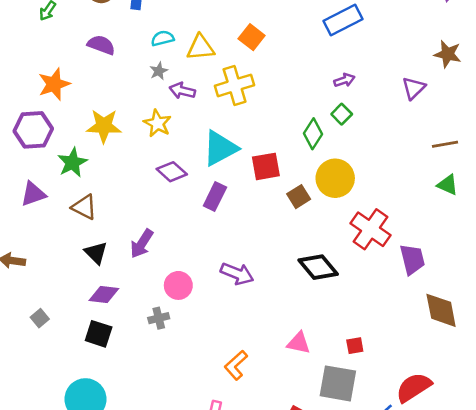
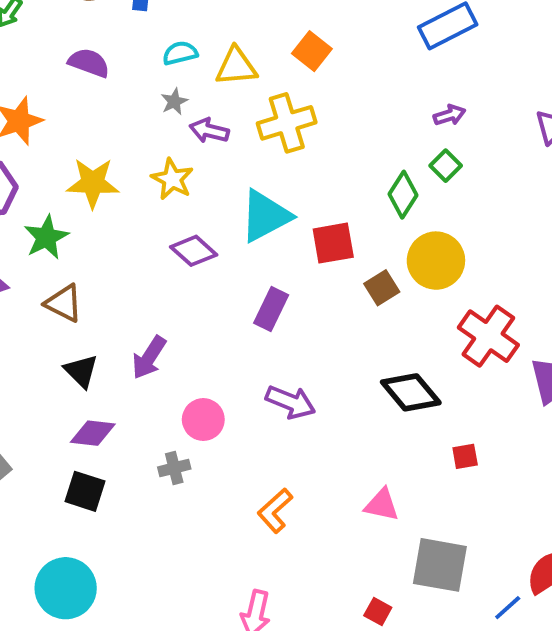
purple rectangle: (215, 197) -> (271, 309), moved
red square: (355, 346) -> (465, 456), moved
orange L-shape: (236, 365) -> (275, 511), moved

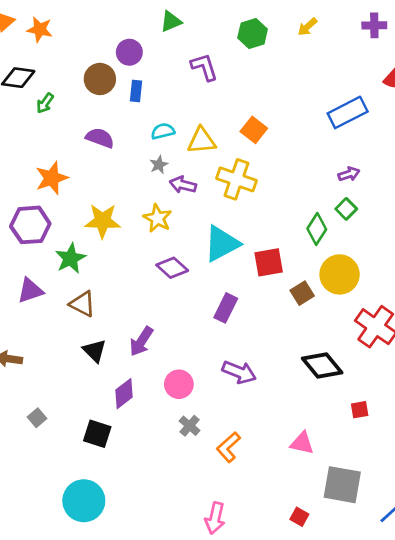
yellow cross: (287, 123) -> (236, 179), turned 36
purple diamond: (93, 433) -> (124, 394), moved, turned -44
gray cross: (174, 468) -> (190, 426), moved, turned -35

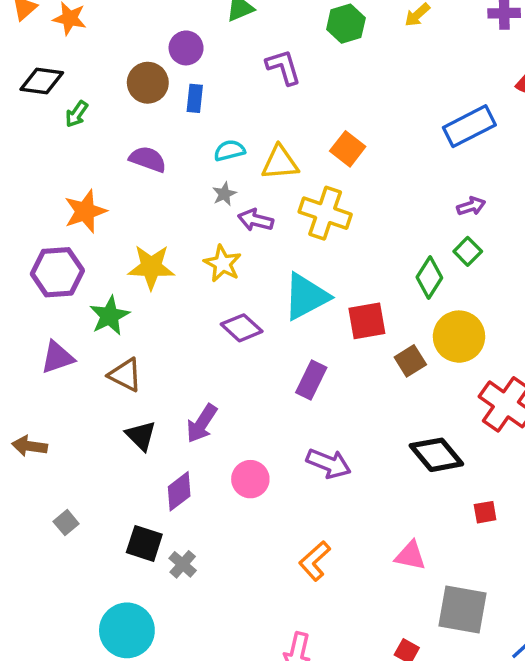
gray cross: (190, 426) -> (183, 564), moved

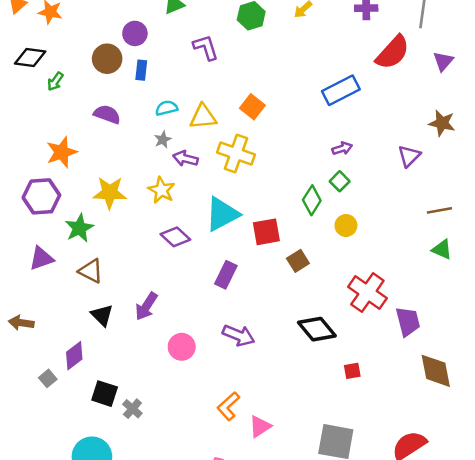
yellow circle: (459, 337) -> (346, 226), moved, size x0.6
purple diamond: (179, 491) -> (74, 356), moved
pink triangle: (410, 556) -> (260, 426), moved, turned -45

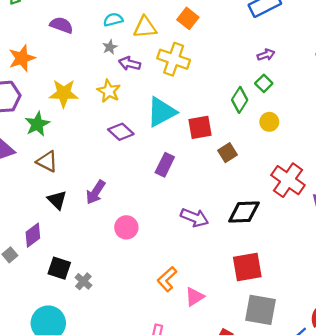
black diamond: (317, 329) -> (244, 212), turned -52
purple arrow: (239, 335) -> (195, 218), moved
red square: (352, 371) -> (247, 267), moved, size x2.0

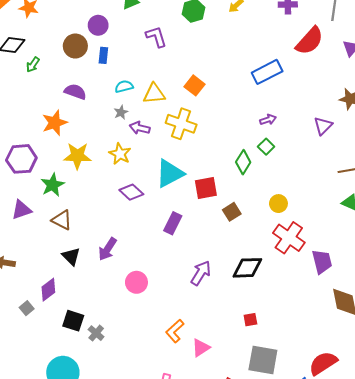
orange star: (22, 58) -> (55, 123), moved
yellow circle: (269, 122) -> (278, 204), moved
purple arrow: (195, 218) -> (201, 273), turned -80
red square: (247, 267) -> (250, 320), size x0.5

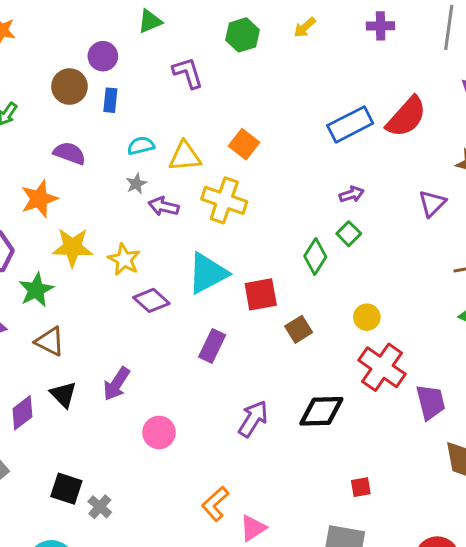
red semicircle: (310, 41) -> (406, 117), moved
yellow star: (120, 154) -> (124, 259), moved
purple diamond: (48, 290) -> (22, 413), moved
red square: (250, 320) -> (361, 487), moved

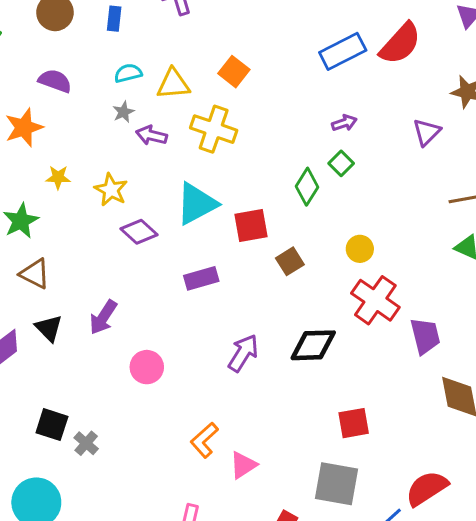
blue rectangle: (110, 100) -> (114, 19), moved
yellow star: (73, 247) -> (58, 177), size x0.6
purple rectangle: (212, 346) -> (201, 278), turned 48
red square: (361, 487) -> (354, 423), size x1.5

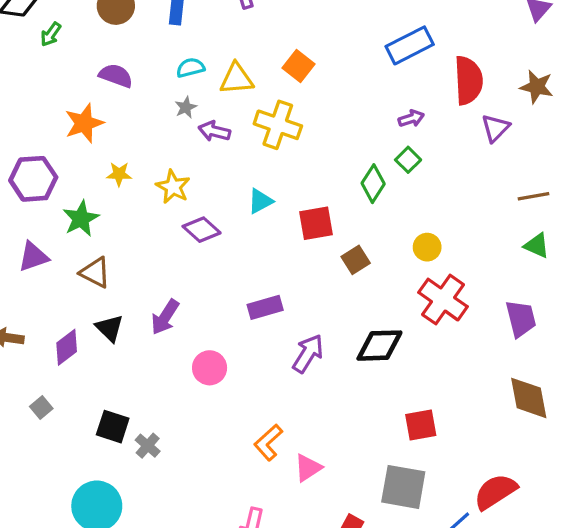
red semicircle: (400, 44) -> (468, 80), moved, turned -45
cyan triangle: (197, 204) -> (260, 201), size x0.6
purple rectangle: (201, 278) -> (265, 307), moved
purple trapezoid: (425, 336) -> (521, 319), moved

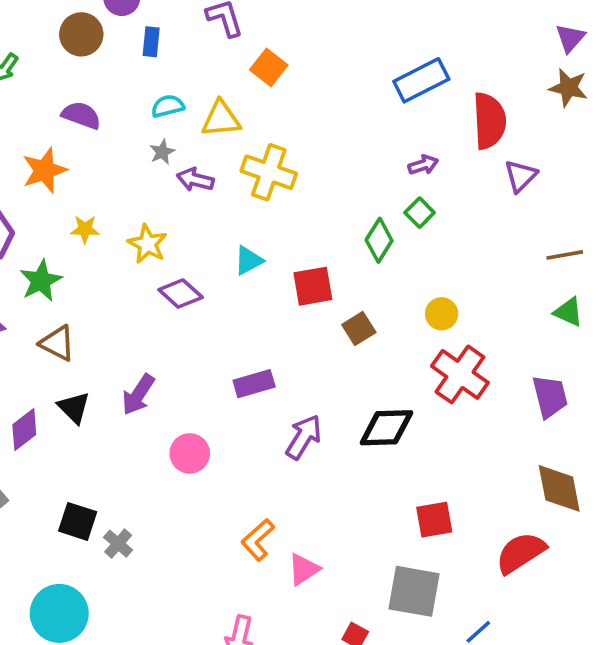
orange square: (298, 66) -> (269, 67), moved
brown star: (537, 87) -> (568, 88), moved
red semicircle: (495, 492) -> (521, 553), moved

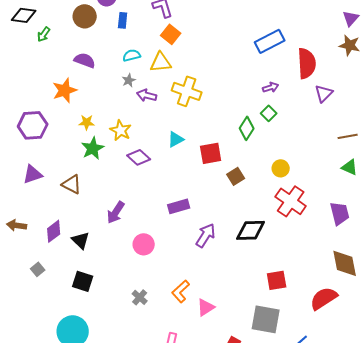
orange square: (269, 67) -> (171, 34), moved
green star: (41, 281) -> (93, 148), moved
black triangle: (74, 408) -> (81, 240), moved
gray cross: (118, 544) -> (140, 297), moved

